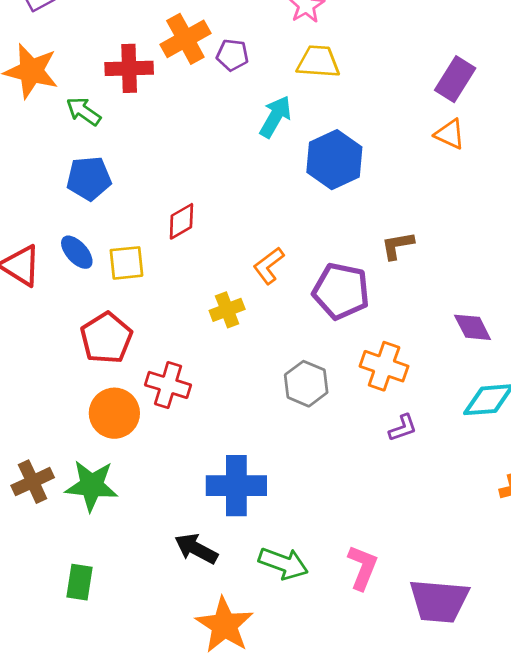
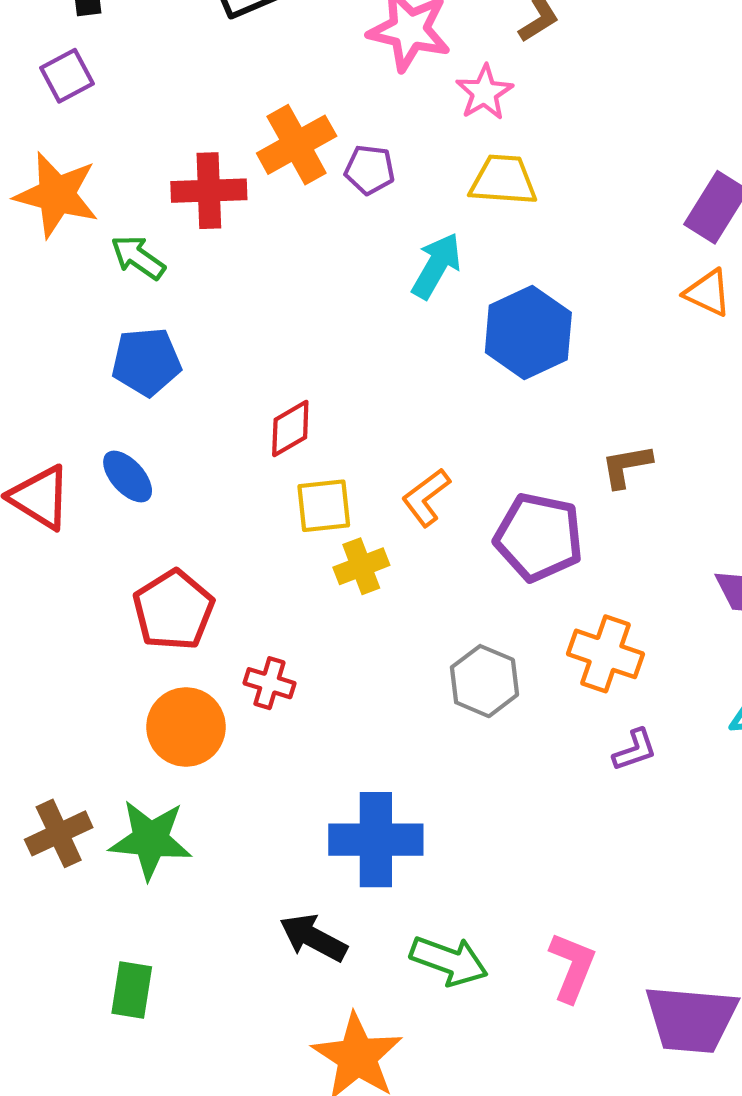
yellow square: (126, 263) -> (324, 506), moved
red cross: (168, 385) -> (269, 683), size x0.7

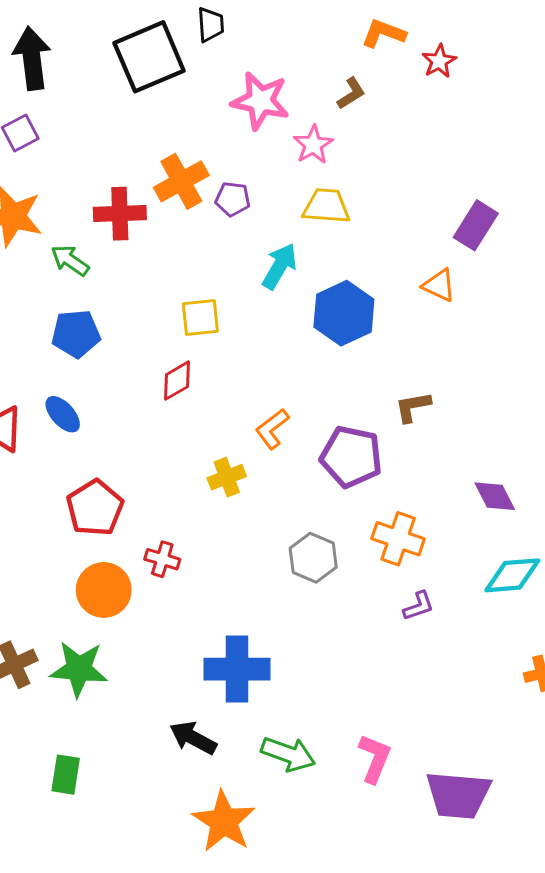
orange triangle: (708, 293) -> (439, 285), moved
yellow square: (324, 506) -> (200, 318), moved

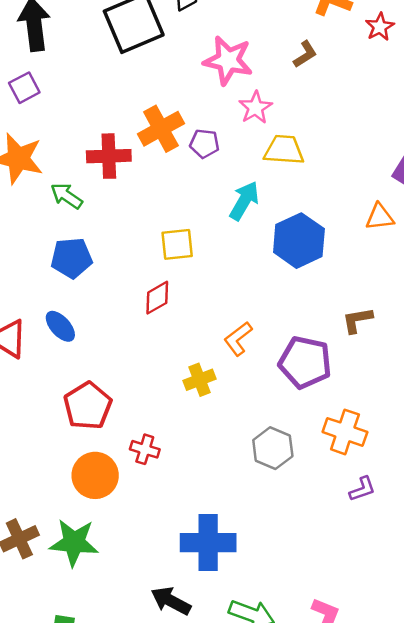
pink star: (313, 145) -> (255, 108), moved
orange triangle: (439, 285) -> (380, 217), turned -32

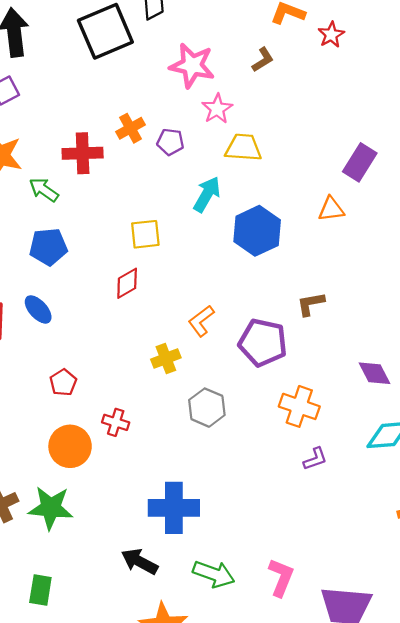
orange cross: (161, 129) -> (130, 128), size x0.7
red pentagon: (88, 406) -> (63, 382), size x0.6
gray hexagon: (273, 448) -> (207, 408), moved

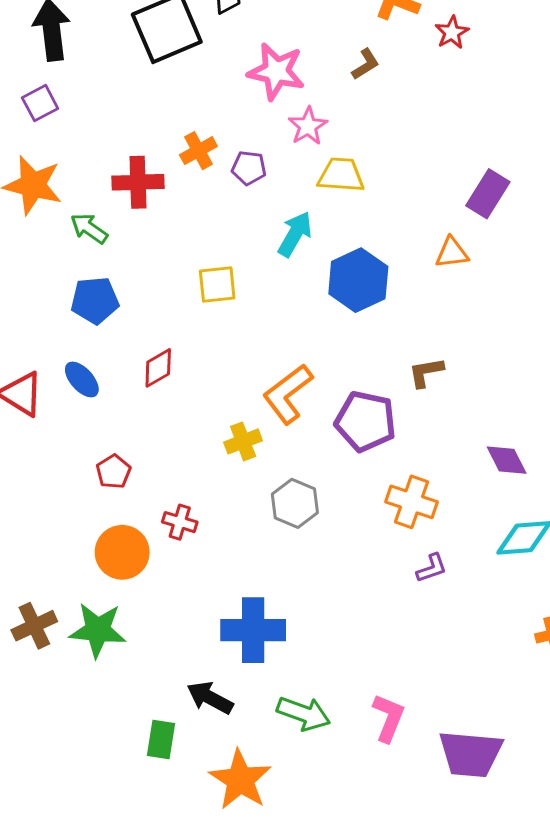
red diamond: (127, 283) -> (158, 368), moved
orange L-shape: (201, 321) -> (288, 394), size x1.5
green rectangle: (40, 590) -> (161, 739), moved

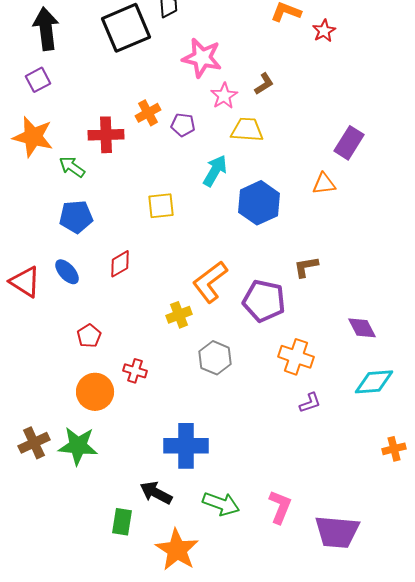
brown L-shape: (365, 64) -> (264, 84), moved

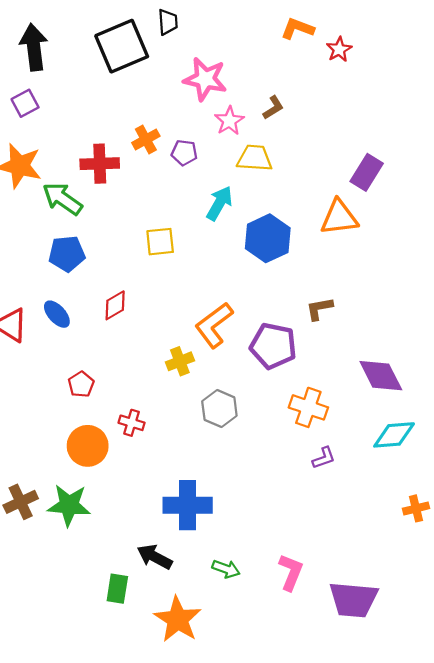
green arrow: (72, 167) -> (62, 199), size x1.4
orange triangle: (324, 184) -> (339, 217), size x1.5
purple diamond: (362, 328) -> (381, 376), size x1.4
green arrow: (221, 504) -> (226, 569), size x0.7

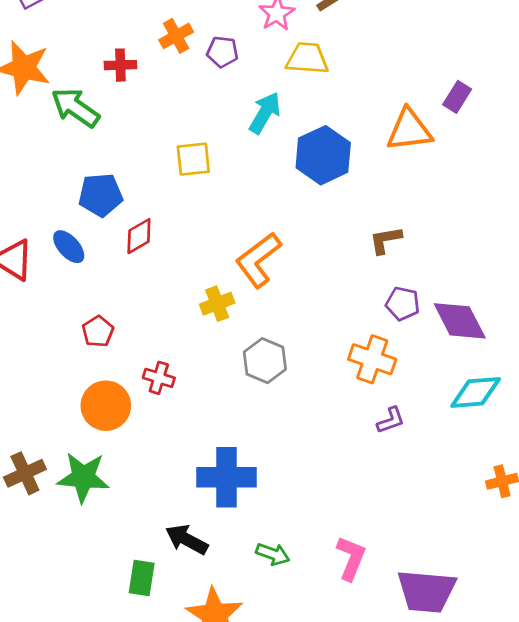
red cross: (100, 164) -> (120, 65), size x0.7
purple rectangle: (367, 172) -> (457, 97), moved, size x0.7
blue pentagon: (67, 254) -> (101, 195), moved
purple pentagon: (273, 346) -> (403, 304), moved, size x0.6

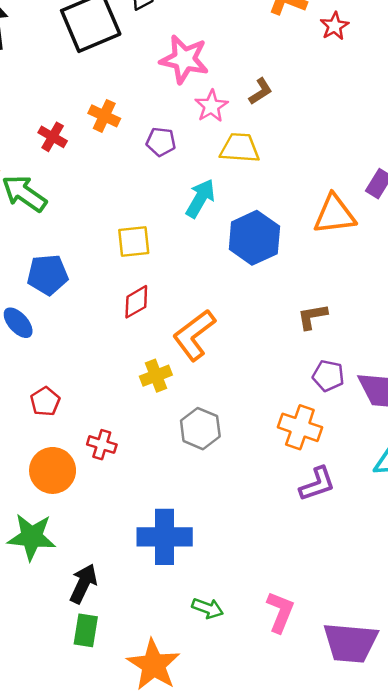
orange cross: (176, 36) -> (104, 116), moved, turned -36
red cross: (120, 65) -> (53, 137), moved, turned 32
red diamond: (139, 236) -> (136, 302), moved
purple L-shape: (391, 420) -> (317, 484), size x1.4
black arrow: (187, 540) -> (83, 584), moved, turned 87

